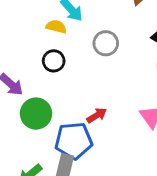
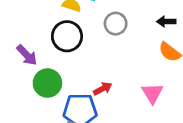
black circle: (54, 61) -> (67, 36), size x1.5

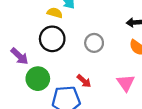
gray circle: (116, 24) -> (94, 43), moved
red arrow: (103, 89) -> (84, 81), turned 72

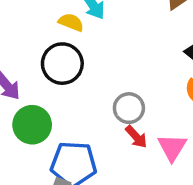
gray circle: (94, 43) -> (129, 108), moved
red arrow: (84, 81) -> (136, 137), moved

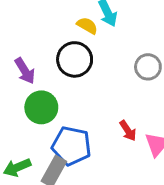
gray circle: (129, 108) -> (148, 67), moved

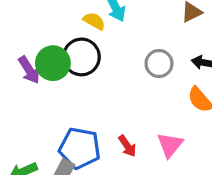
green circle: (41, 107) -> (53, 63), moved
red arrow: (128, 131) -> (127, 146), moved

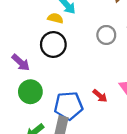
green circle: (53, 63) -> (30, 92), moved

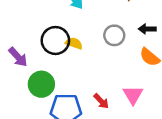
yellow semicircle: (55, 18) -> (74, 43), moved
green circle: (30, 92) -> (41, 84), moved

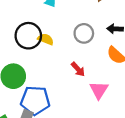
red arrow: (101, 101) -> (78, 69), moved

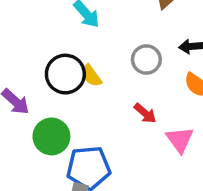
yellow semicircle: (46, 39) -> (92, 76), turned -140

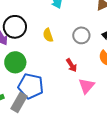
black circle: (65, 74) -> (15, 27), moved

